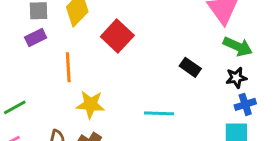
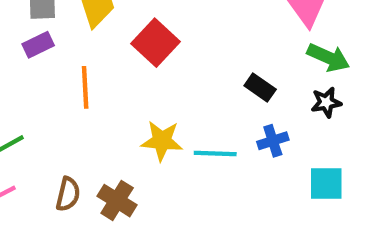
yellow star: (91, 104) -> (162, 141), moved
blue cross: (245, 104) -> (273, 141), moved

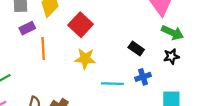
purple rectangle: (38, 45) -> (27, 28), moved
yellow star: (162, 141) -> (85, 59), moved

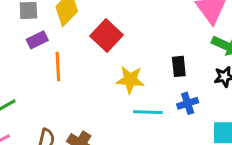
black rectangle: (136, 49) -> (179, 66), turned 49
yellow star: (85, 59) -> (130, 80), moved

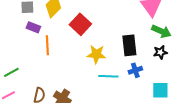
purple rectangle: (37, 40) -> (33, 27), turned 48
black rectangle: (179, 66) -> (129, 45), size x1.5

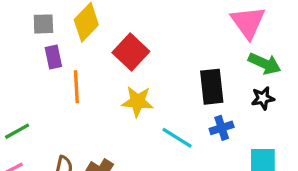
purple rectangle: (33, 27) -> (53, 57), turned 56
yellow star: (96, 54) -> (137, 101), moved
cyan line: (108, 76) -> (177, 138), turned 30

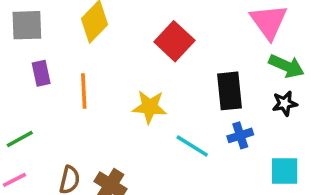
gray square: (43, 24) -> (27, 25), moved, size x1.4
red square: (131, 52) -> (174, 41), moved
purple rectangle: (53, 57) -> (41, 73), moved

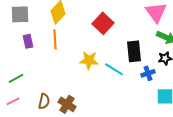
orange line: (84, 91) -> (55, 39), moved
blue cross: (240, 135) -> (148, 73), moved
cyan line: (192, 146) -> (114, 69), moved

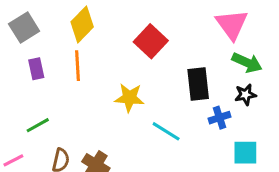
gray square: (20, 14) -> (24, 27), turned -30
cyan line: (114, 69) -> (166, 131), moved
green line: (16, 78) -> (38, 125), moved

